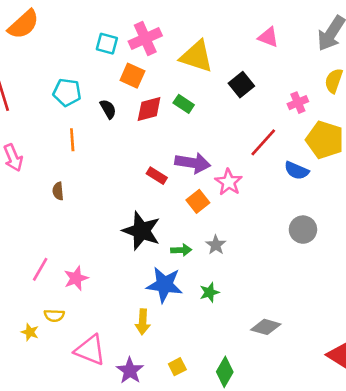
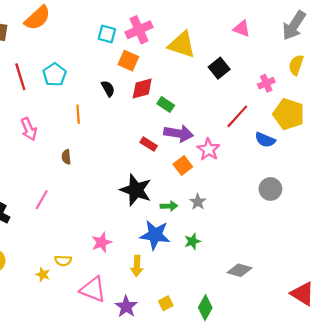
cyan pentagon: (67, 92) -> (55, 75), moved, turned 30
green rectangle: (184, 104) -> (166, 105), moved
pink line: (40, 269) -> (42, 200), moved
pink star: (76, 278) -> (102, 242), moved

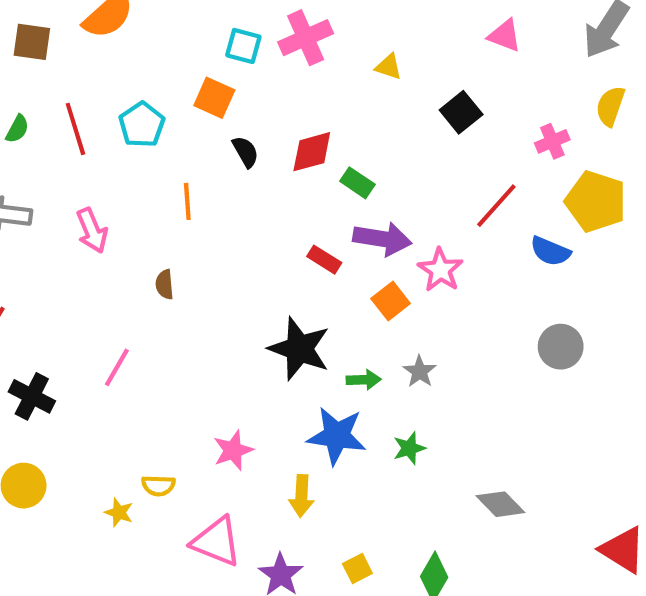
yellow triangle: (182, 45) -> (389, 67), size x0.5
orange square: (128, 61) -> (214, 98), moved
gray diamond: (239, 270) -> (500, 504), turned 30

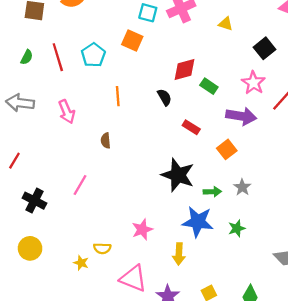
black semicircle: (245, 152) -> (164, 97), moved
purple arrow: (382, 239) -> (241, 116), moved
pink star: (440, 270) -> (253, 83), moved

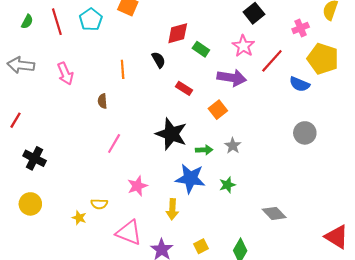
orange line: (118, 96) -> (123, 69), moved
pink line: (80, 185) -> (114, 144), moved

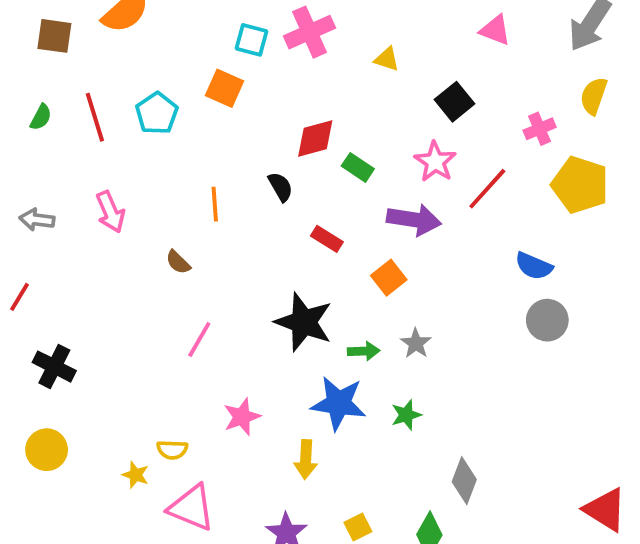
gray arrow: (21, 65) -> (37, 220), moved, size x0.7
blue semicircle: (300, 84) -> (534, 266), moved
brown semicircle: (102, 101) -> (178, 262), turned -40
gray diamond: (274, 213) -> (464, 481), moved, turned 65
pink triangle: (129, 233) -> (192, 508), moved

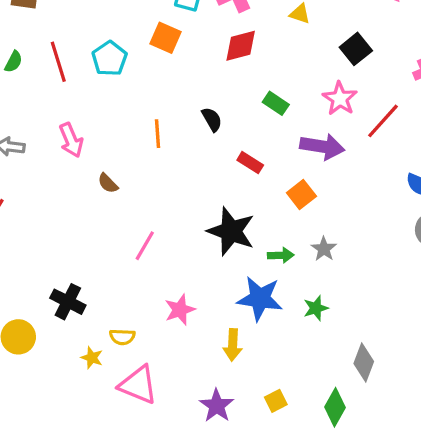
red diamond: (315, 138) -> (241, 46), moved
brown semicircle: (178, 262) -> (108, 183), moved
black cross: (54, 367) -> (68, 302), moved

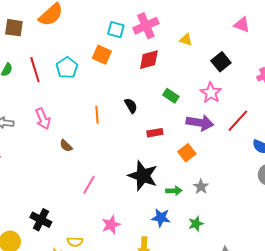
red line: (383, 121) -> (238, 121), moved
red rectangle: (250, 163) -> (155, 133), turned -42
blue star: (260, 298) -> (161, 218), size x0.7

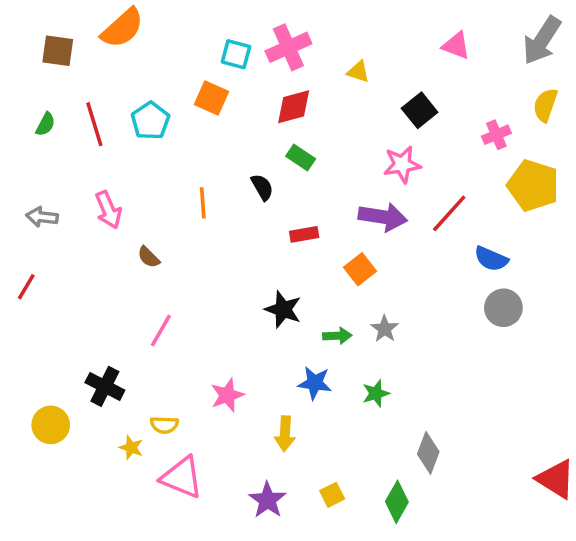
pink star: (211, 93) -> (402, 164), turned 30
green rectangle: (171, 96) -> (301, 157), moved
black star: (143, 176) -> (283, 310), size x0.7
pink line: (89, 185) -> (161, 330), moved

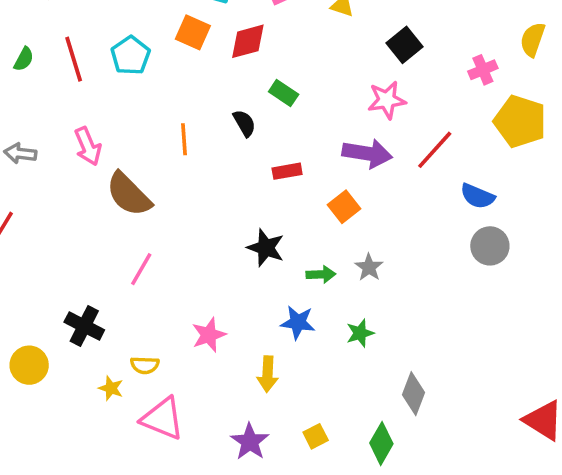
red diamond: (294, 107) -> (248, 41), moved
brown semicircle: (149, 257) -> (129, 194), size x2.0

